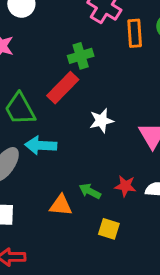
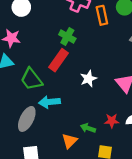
green cross: (81, 56) -> (67, 37), turned -35
orange triangle: (61, 205) -> (70, 141), turned -42

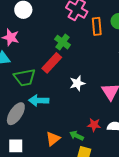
green trapezoid: (31, 79) -> (25, 77), turned -70
green arrow: (88, 128) -> (77, 136), moved

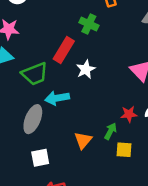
green cross: (62, 42) -> (89, 24), moved
white star: (77, 83) -> (86, 69), moved
green arrow: (77, 136) -> (110, 131), turned 104

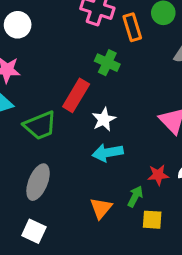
cyan arrow: (57, 98) -> (108, 153), moved
white square: (40, 158) -> (34, 231), moved, turned 36

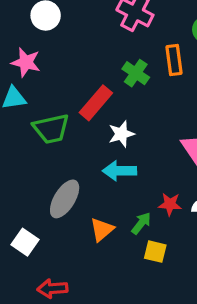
orange rectangle: (132, 27) -> (174, 60), moved
gray ellipse: (38, 182) -> (65, 199), moved

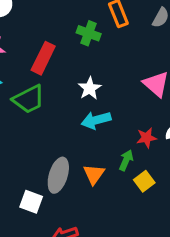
red rectangle: (96, 103) -> (43, 58), moved
gray ellipse: (65, 199) -> (58, 175), moved
yellow square: (155, 252) -> (144, 181), turned -36

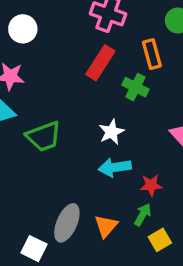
green cross: (89, 33) -> (135, 87), moved
red rectangle: (43, 58) -> (100, 63), moved
red star: (146, 138) -> (151, 185), moved

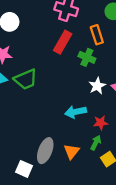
white star: (112, 132) -> (97, 86), moved
green trapezoid: (44, 136) -> (26, 79), moved

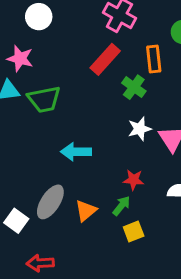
cyan arrow: (76, 112) -> (76, 152), moved

